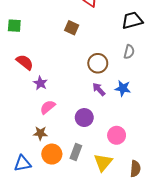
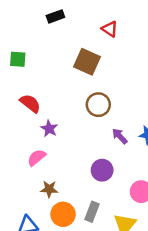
brown square: (72, 28) -> (87, 62), size x1.5
brown circle: (98, 63) -> (98, 105), moved
pink semicircle: (48, 107) -> (37, 158), moved

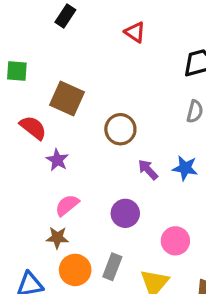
black rectangle: (55, 16) -> (65, 16), turned -36
brown square: (87, 62) -> (67, 98), moved
pink semicircle: (37, 158) -> (67, 205), moved

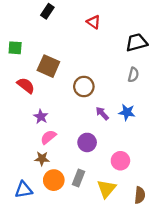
purple star: (57, 160) -> (41, 117), moved

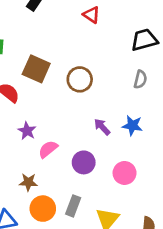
brown circle: (84, 87) -> (80, 79), moved
pink semicircle: (48, 137) -> (48, 149), moved
pink circle: (120, 161) -> (125, 173), moved

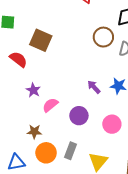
brown circle: (80, 79) -> (103, 37), moved

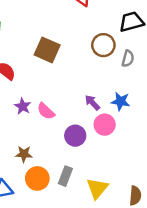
brown square: (41, 40) -> (47, 50), moved
pink semicircle: (50, 105) -> (46, 111), moved, turned -98
pink circle: (112, 124) -> (105, 125), moved

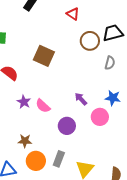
brown circle: (103, 45) -> (90, 41), moved
blue star: (121, 101) -> (113, 98), moved
pink circle: (105, 125) -> (100, 117), moved

